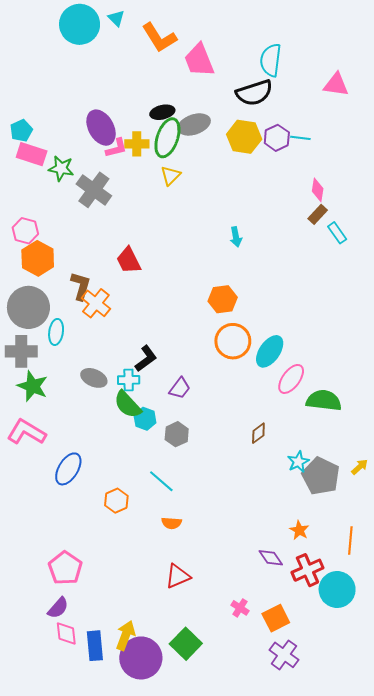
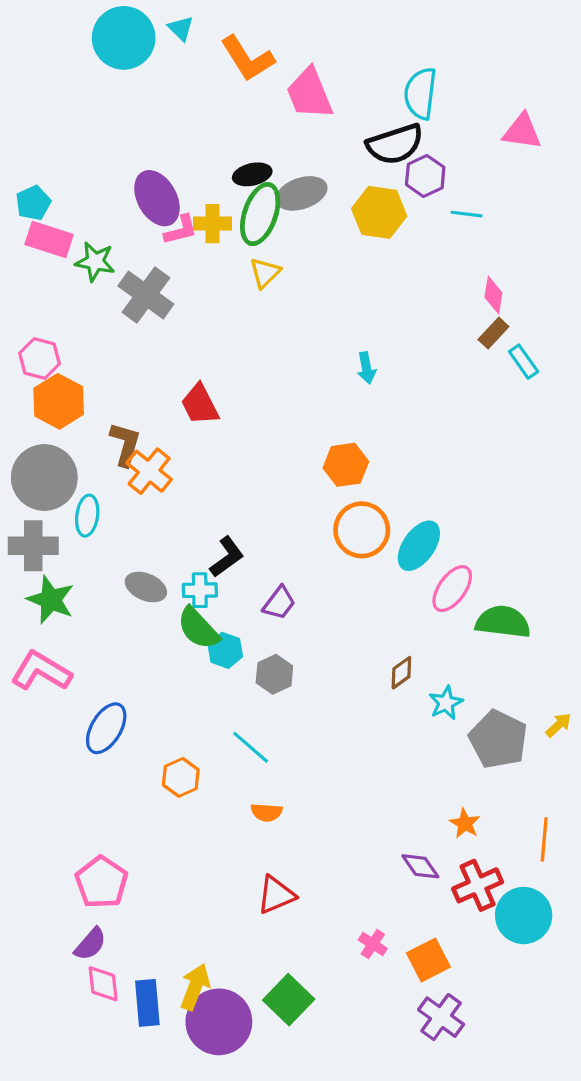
purple hexagon: (277, 138) -> (425, 176), moved
cyan star: (298, 462) -> (446, 703), moved

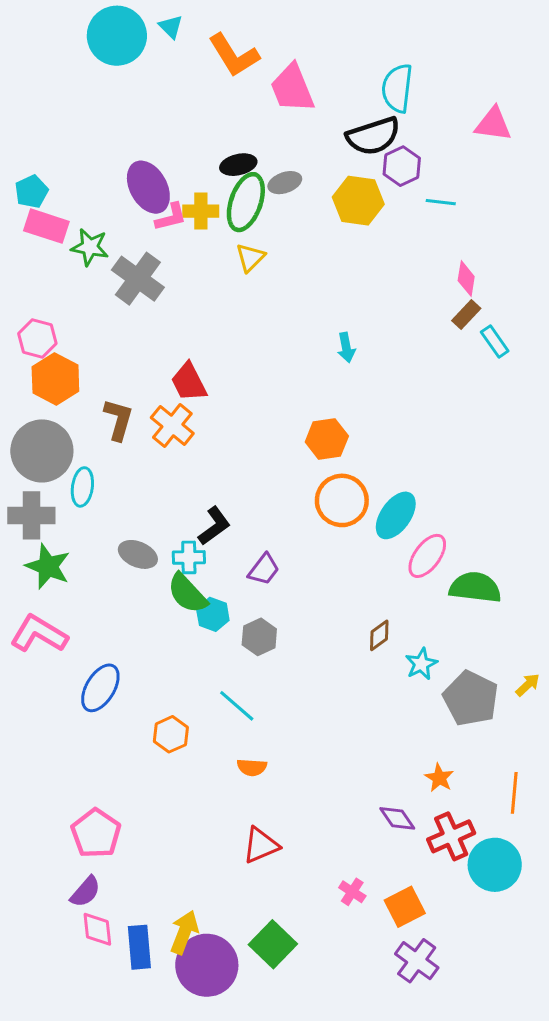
gray ellipse: (301, 193) -> (285, 183), size x0.7
orange cross: (149, 471) -> (172, 425), moved

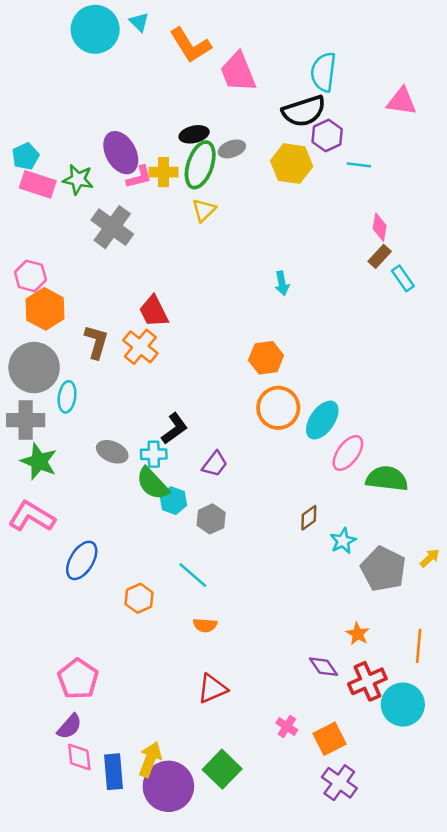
green star: (90, 247) -> (78, 179), moved

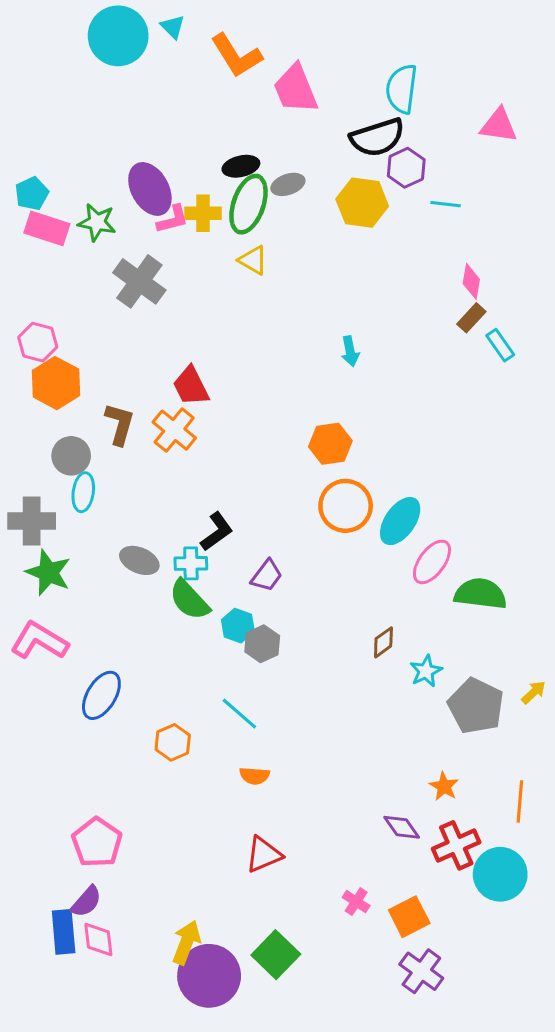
yellow triangle: (204, 210) -> (253, 260), turned -45
gray circle: (34, 368) -> (71, 456), moved, size x0.6
cyan hexagon: (173, 501) -> (238, 626), moved
blue rectangle: (113, 772) -> (64, 932), moved

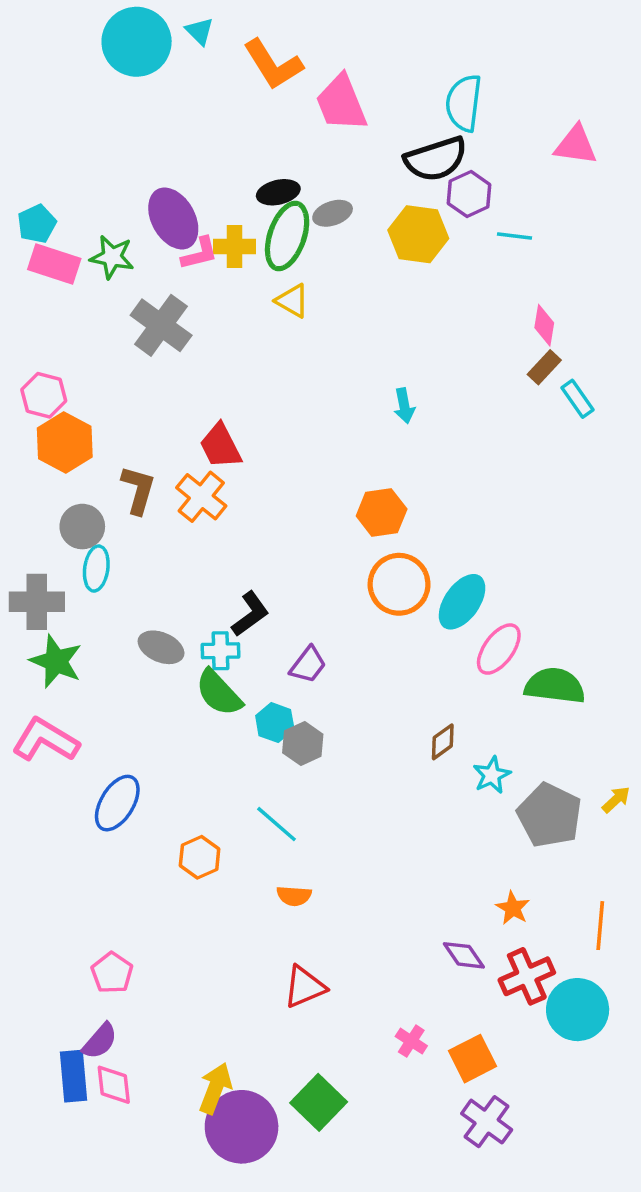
pink pentagon: (97, 842) -> (112, 973), size x0.7

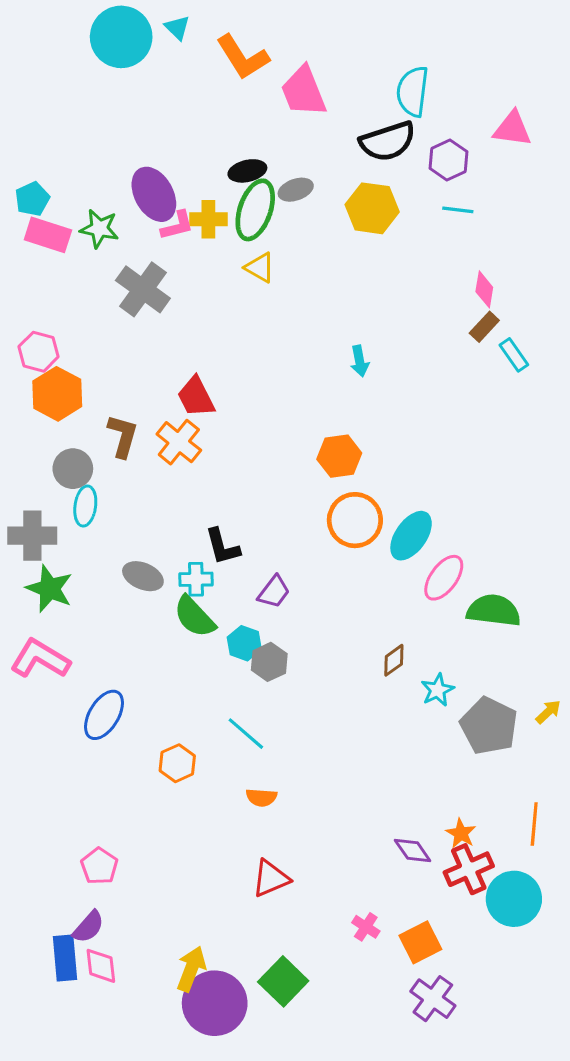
purple hexagon: (469, 194) -> (448, 160), moved
black L-shape: (250, 614) -> (222, 547), turned 111
orange star: (513, 908) -> (461, 833), moved

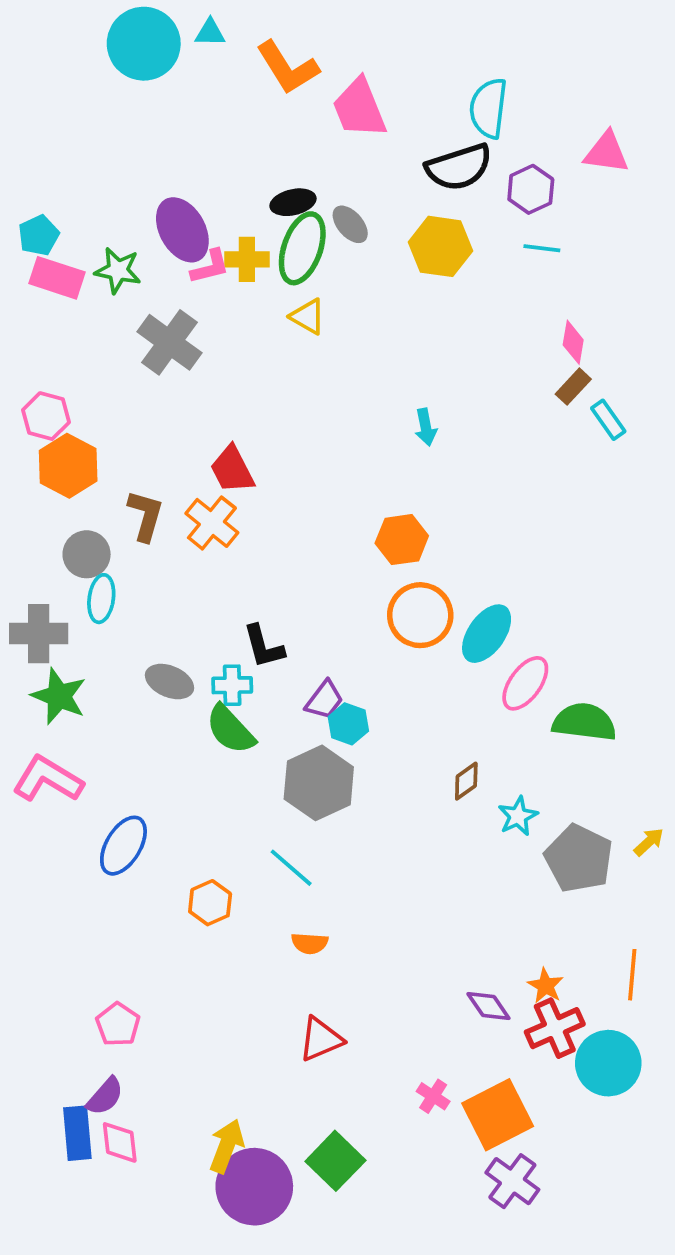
cyan triangle: (177, 28) -> (210, 33), turned -44
gray ellipse: (296, 190) -> (350, 224), turned 68
cyan hexagon: (244, 643) -> (348, 724), moved
gray hexagon: (269, 662) -> (319, 783), size x1.6
orange square: (420, 942) -> (498, 1115), size x1.4

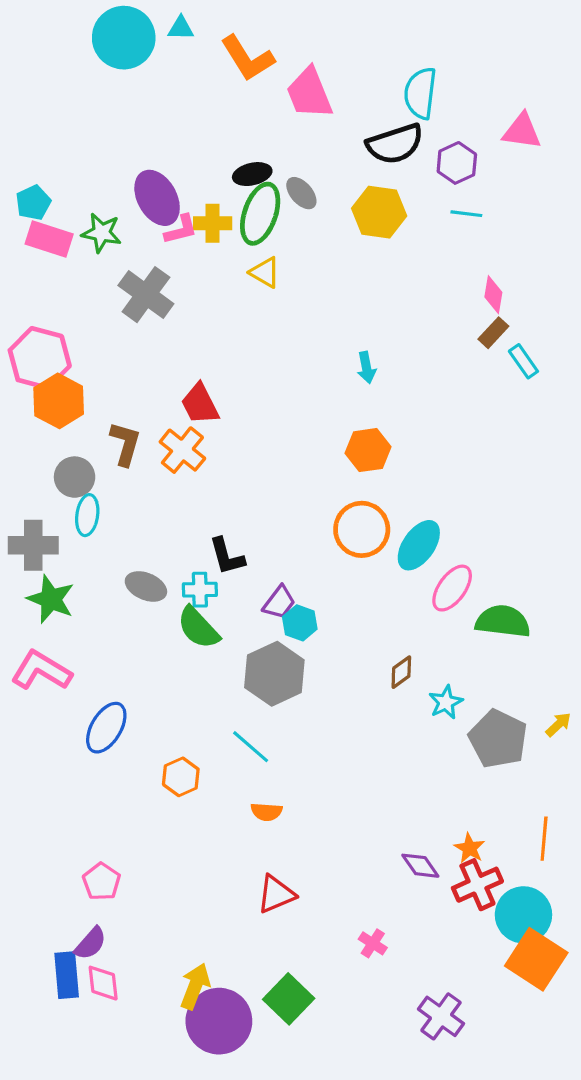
pink hexagon: (46, 416) -> (40, 358), size x1.5
orange hexagon: (402, 540) -> (368, 450), moved
orange square: (498, 1115) -> (536, 959), moved, turned -30

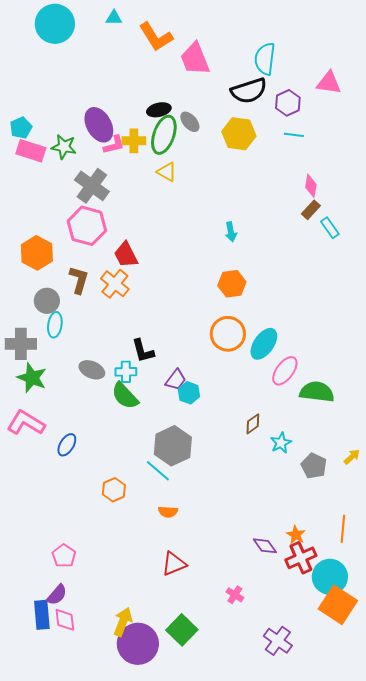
cyan circle: (124, 38) -> (55, 24), moved
pink hexagon: (40, 358) -> (87, 226), moved
gray hexagon: (274, 674) -> (173, 446), moved
blue ellipse: (106, 728) -> (67, 445), moved, size x0.7
gray pentagon: (498, 739) -> (314, 466), size x0.7

